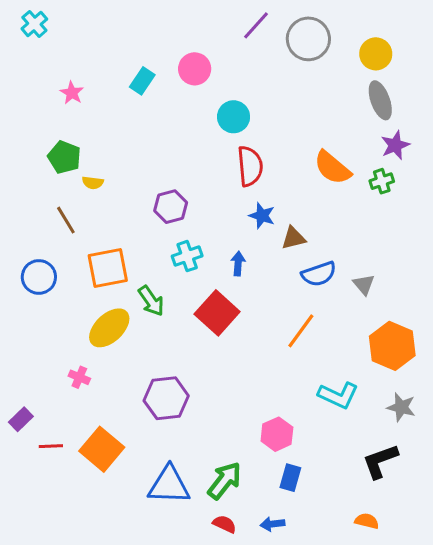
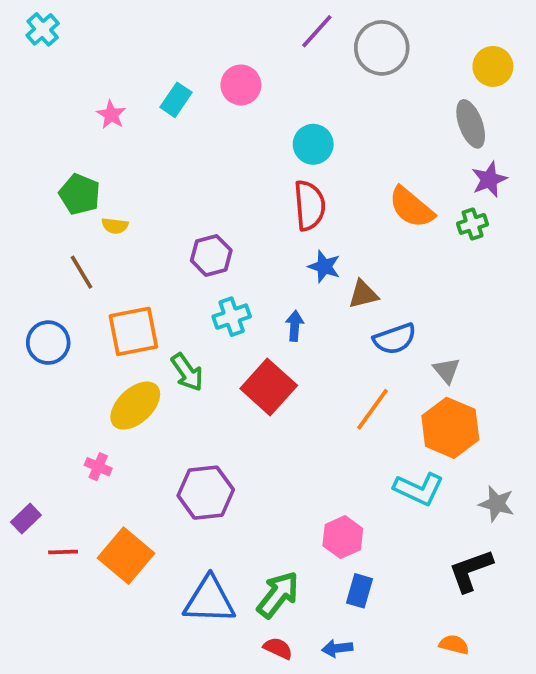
yellow circle: (376, 54) -> (493, 66), moved
pink star: (72, 93) -> (111, 115), moved
cyan circle: (234, 117) -> (313, 144), moved
gray triangle: (364, 284) -> (447, 370), moved
orange hexagon: (392, 346) -> (450, 428), moved

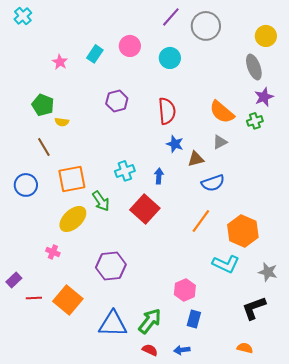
cyan circle: (313, 144) -> (170, 58), moved
purple hexagon: (211, 255) -> (117, 101), moved
gray triangle: (447, 370) -> (220, 142), moved, turned 42

